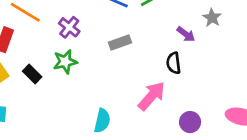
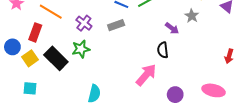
gray rectangle: (120, 42) -> (116, 25), moved
black rectangle: (32, 74) -> (56, 58), size x1.6
cyan semicircle: (102, 121) -> (94, 94), moved

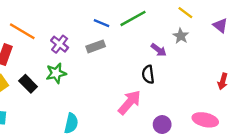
black rectangle: (56, 58) -> (28, 84), size x0.7

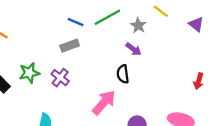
gray star: (181, 36) -> (138, 25), moved
purple cross: (60, 44) -> (60, 78), moved

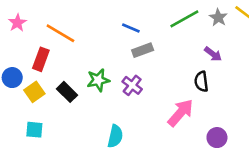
blue line: (75, 22) -> (131, 28), moved
gray star: (138, 25) -> (218, 18), moved

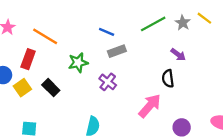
green star: (98, 80) -> (78, 63), moved
cyan square: (34, 130) -> (29, 129), moved

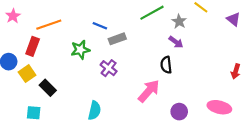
gray star: (183, 23) -> (179, 21), moved
blue line: (107, 32) -> (100, 26), moved
orange line: (45, 36) -> (49, 25), turned -50
black rectangle: (51, 88) -> (48, 88), moved

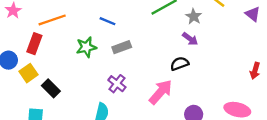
gray rectangle: (117, 39) -> (122, 47), moved
black semicircle: (166, 65) -> (179, 64), turned 77
purple cross: (109, 68) -> (117, 84), moved

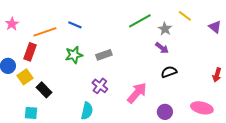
blue line: (108, 21) -> (75, 25), moved
black semicircle: (179, 64) -> (169, 72), moved

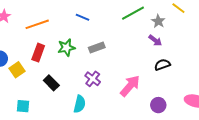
blue line: (75, 25) -> (83, 17), moved
red rectangle: (30, 52) -> (38, 53), moved
black rectangle: (44, 90) -> (51, 83), moved

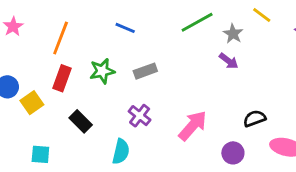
orange line: (37, 24) -> (61, 38), turned -50
black semicircle: (162, 65) -> (255, 118), moved

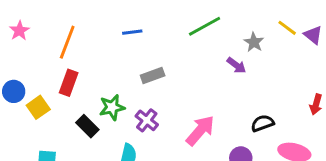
yellow line: (262, 15) -> (287, 28), moved
blue line: (125, 28) -> (132, 32), turned -30
gray star: (233, 34) -> (254, 42), moved
green star: (102, 71) -> (112, 107), moved

